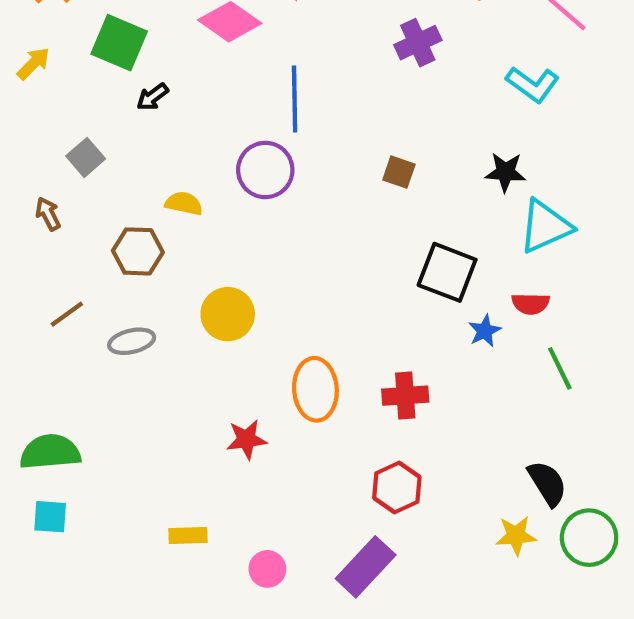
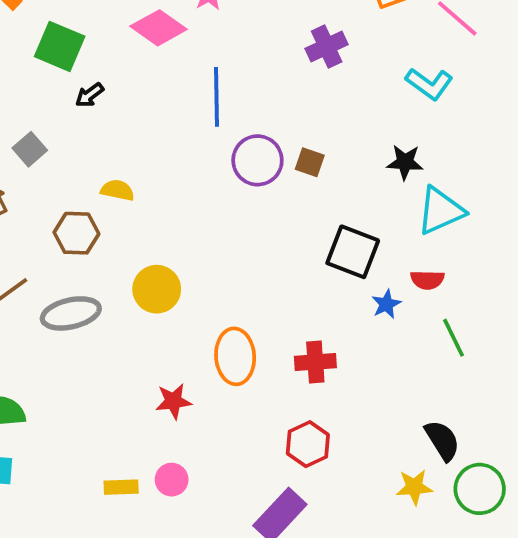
purple circle: (265, 170) -> (257, 160), moved
gray ellipse: (132, 341) -> (71, 313), size x1.4
pink circle: (267, 569) -> (172, 480), moved

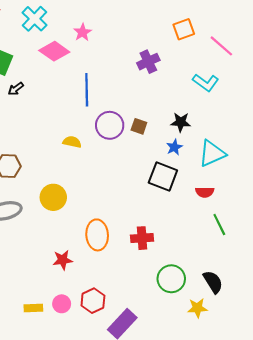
black star: (405, 162) -> (181, 122), moved
yellow semicircle: (117, 190) -> (72, 142), moved
blue star: (386, 304) -> (174, 147), moved
red hexagon: (308, 444) -> (93, 301), moved
green circle: (480, 489) -> (171, 279), moved

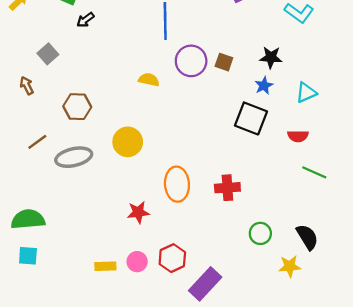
cyan triangle: (212, 153) -> (306, 93), size x0.7
green line: (219, 224) -> (314, 172), turned -40
green circle: (171, 279) -> (260, 233), size x0.7

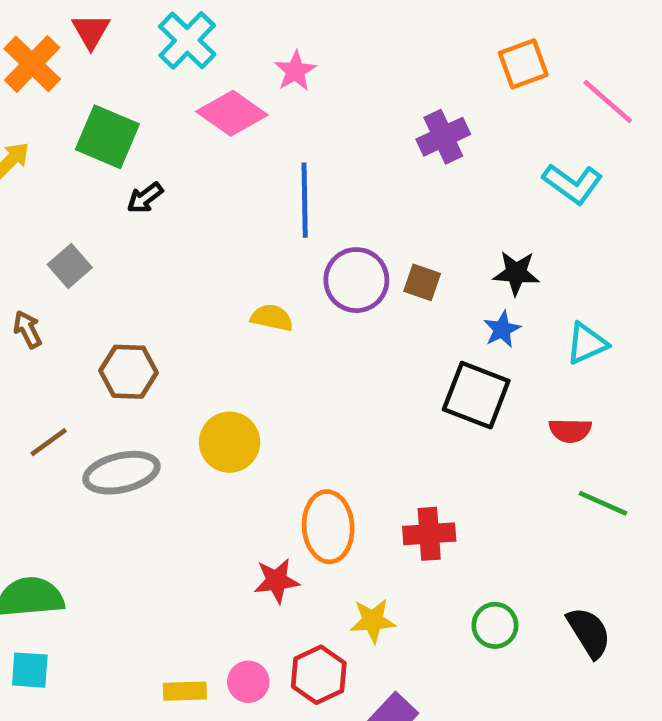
red star: (138, 212) -> (276, 581), moved
yellow star: (290, 266) -> (373, 621), moved

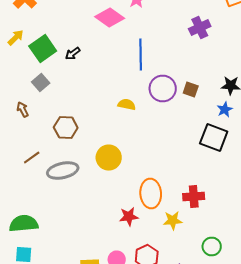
green square: (107, 137) -> (43, 48), moved, turned 32
yellow star: (373, 621) -> (173, 220), moved
green circle: (495, 625) -> (212, 246), moved

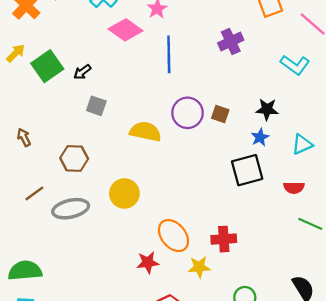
blue line: (141, 54) -> (169, 54), moved
gray square: (41, 82) -> (96, 106), moved, turned -30
yellow semicircle: (127, 104) -> (145, 132), size x1.5
black square: (214, 138) -> (247, 170), turned -36
orange ellipse: (151, 194) -> (173, 236), turned -36

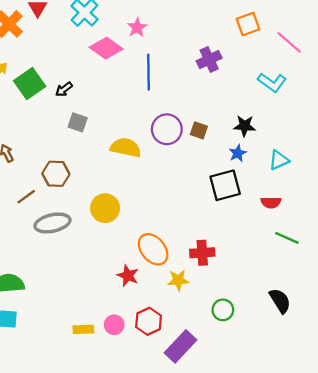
brown line: (34, 193) -> (26, 197), moved
red star: (148, 262) -> (128, 276), turned 30

